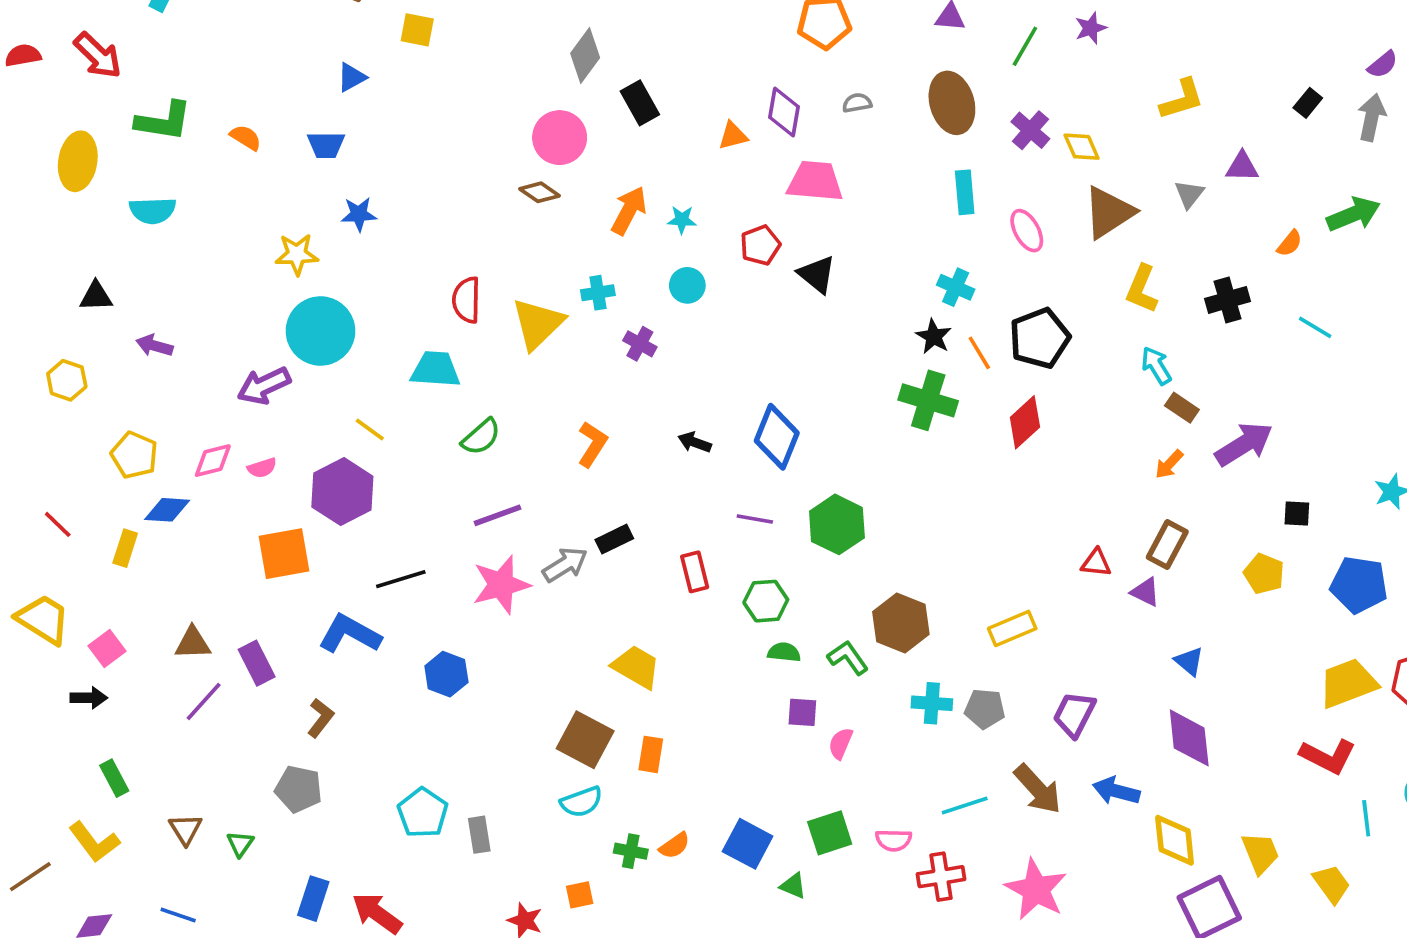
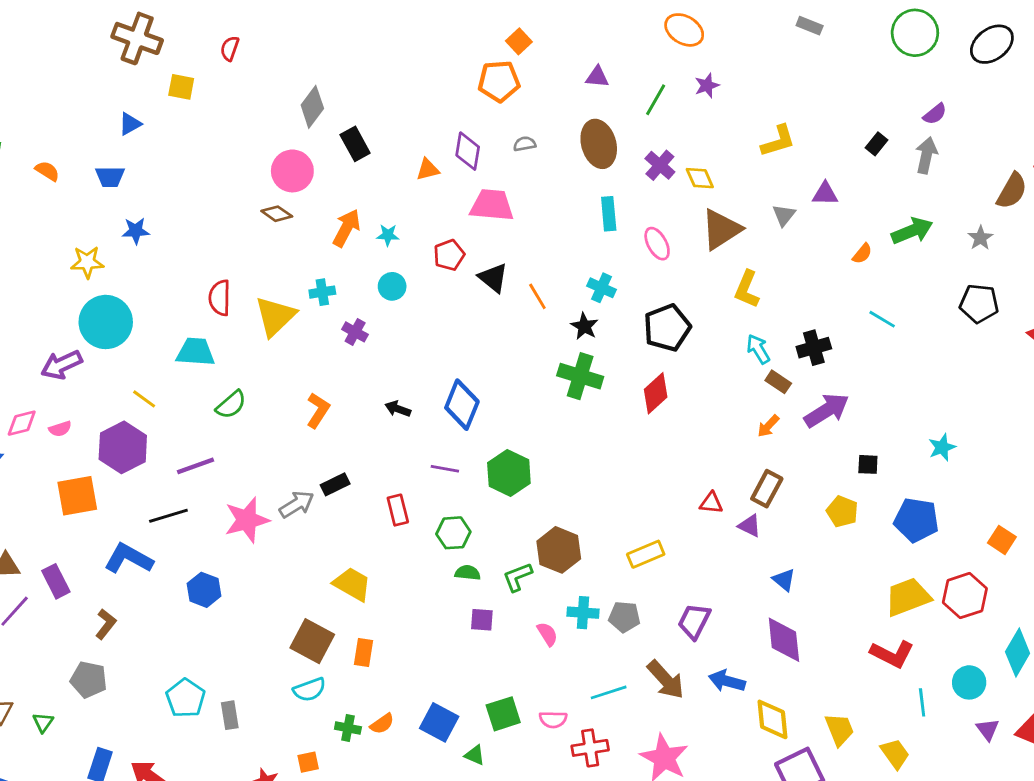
black cross: (1228, 300) -> (814, 348), moved
orange line: (979, 353) -> (537, 296), moved
purple line: (498, 515) -> (195, 466), moved
green L-shape: (848, 658) -> (517, 577), turned -76
pink semicircle: (841, 743) -> (547, 634), moved, turned 125

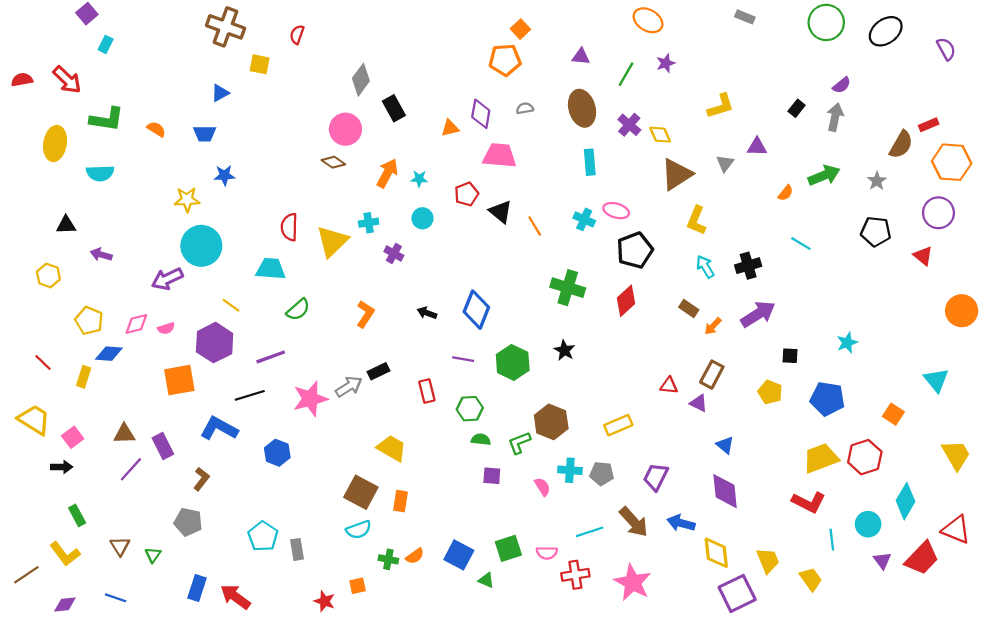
pink ellipse: (657, 244) -> (616, 211), moved, turned -45
black star: (584, 326) -> (564, 350), moved
brown rectangle: (778, 382) -> (689, 309), moved

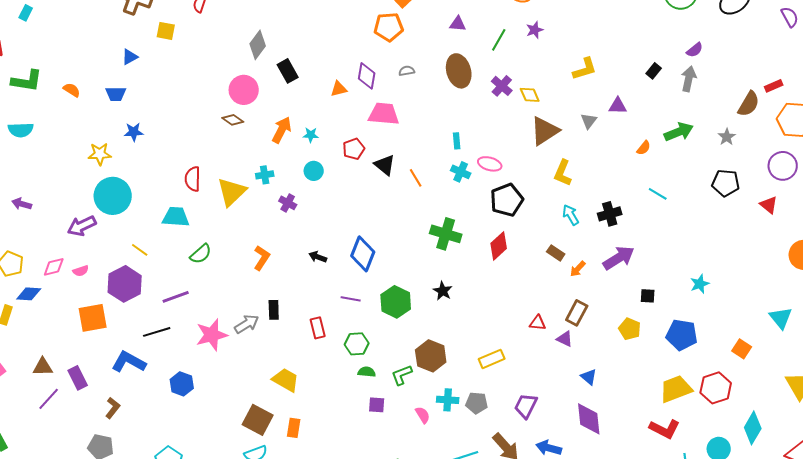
cyan rectangle: (590, 162) -> (457, 141), moved, size x0.7
black rectangle: (378, 371) -> (274, 310), turned -66

